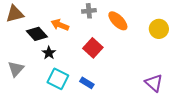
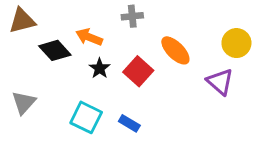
orange ellipse: (118, 21) -> (175, 50), moved
black star: (49, 53) -> (100, 68), moved
purple triangle: (154, 83) -> (220, 82), moved

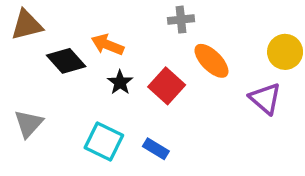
gray cross: (132, 16) -> (181, 20), moved

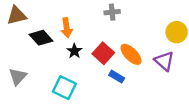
orange arrow: (107, 45) -> (67, 28), turned -120
orange ellipse: (211, 61) -> (131, 54), moved
blue rectangle: (156, 149) -> (117, 77), moved

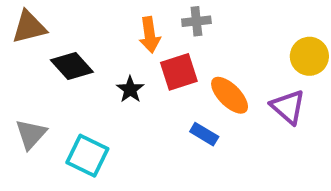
orange arrow: (67, 28) -> (150, 35), moved
red square: (103, 53) -> (179, 72), moved, turned 30
cyan square: (64, 88) -> (87, 156), moved

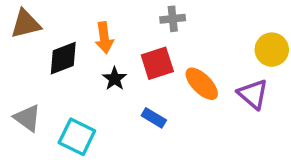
orange arrow: (150, 35) -> (104, 38), moved
black diamond: (72, 66) -> (63, 58), turned -69
gray triangle: (31, 134) -> (27, 118), turned -36
blue rectangle: (204, 134) -> (154, 118), moved

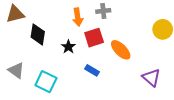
orange arrow: (104, 38) -> (78, 17), moved
black diamond: (63, 58) -> (38, 34), turned -60
purple triangle: (253, 94) -> (151, 78), moved

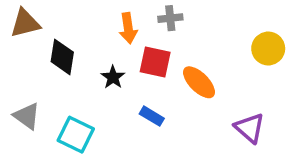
red square: (94, 38) -> (155, 62), turned 30

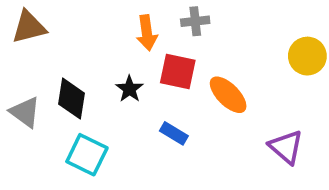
black diamond: (62, 57) -> (71, 99), moved
gray triangle: (27, 116) -> (25, 112), moved

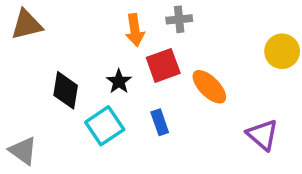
red square: (178, 72) -> (163, 65), turned -32
gray triangle: (25, 112) -> (23, 151), moved
blue rectangle: (174, 133) -> (160, 122), turned 40
cyan square: (87, 155) -> (105, 126), moved, turned 30

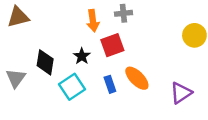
orange ellipse: (209, 87) -> (137, 78), moved
purple triangle: (263, 135) -> (181, 93), turned 45
gray triangle: (23, 151) -> (16, 78), moved, turned 30

